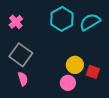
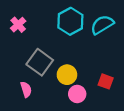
gray square: (21, 55) -> (40, 62), moved
yellow circle: (75, 65) -> (67, 75), moved

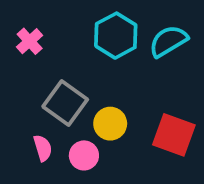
red square: (106, 81) -> (174, 135), size x1.6
pink circle: (77, 94) -> (84, 155), moved

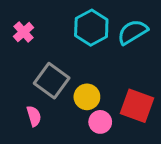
pink circle: (84, 155) -> (100, 122), moved

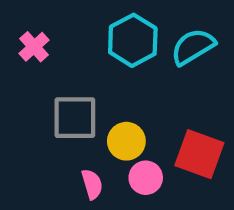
gray square: (52, 81) -> (75, 118), turned -36
pink semicircle: (34, 116) -> (92, 184), moved

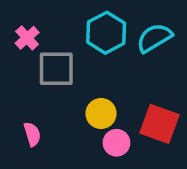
gray square: (75, 118) -> (56, 69), moved
pink semicircle: (92, 184) -> (32, 134), moved

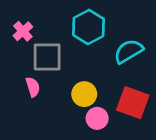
cyan semicircle: (154, 38) -> (129, 51), moved
pink semicircle: (32, 134) -> (33, 87), moved

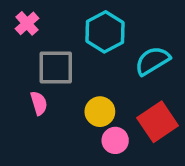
pink cross: (23, 31) -> (27, 23), moved
red square: (133, 103) -> (158, 122), turned 36

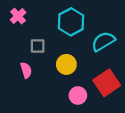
gray square: (56, 68) -> (38, 46), size x0.6
yellow circle: (100, 112) -> (66, 64), moved

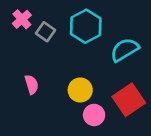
gray square: (38, 46) -> (45, 32), moved, turned 35
yellow circle: (66, 64) -> (80, 90), moved

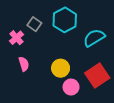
pink cross: (22, 19) -> (17, 38), moved

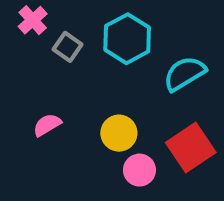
pink cross: (17, 38) -> (33, 20), moved
pink semicircle: (24, 64) -> (47, 125), turned -104

